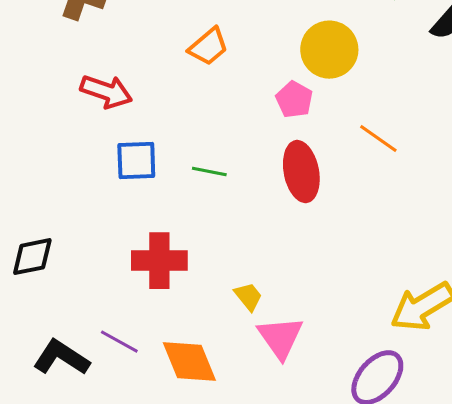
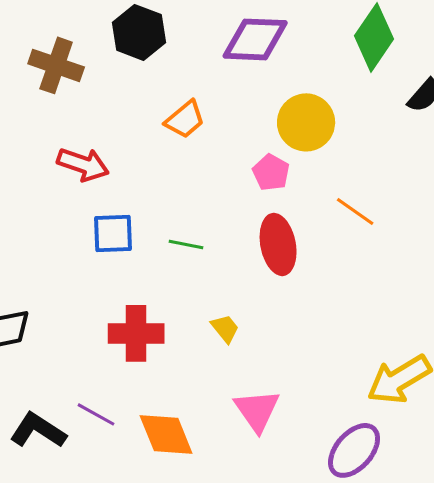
yellow trapezoid: (248, 297) -> (225, 328), moved

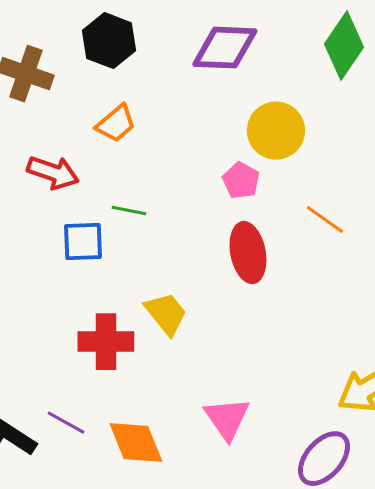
orange trapezoid: (185, 119) -> (116, 124), moved
green line: (186, 244) -> (129, 211), moved
yellow trapezoid: (225, 328) -> (166, 314), moved, size x1.5

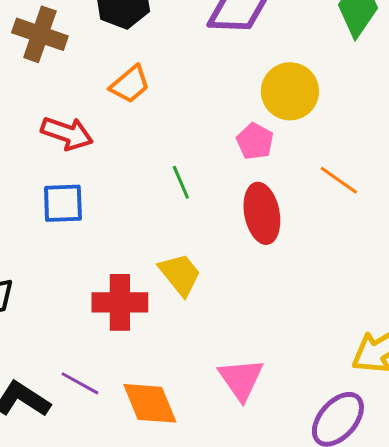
green line: (129, 211) -> (181, 182), moved, turned 56
blue square: (83, 242) -> (63, 203), moved

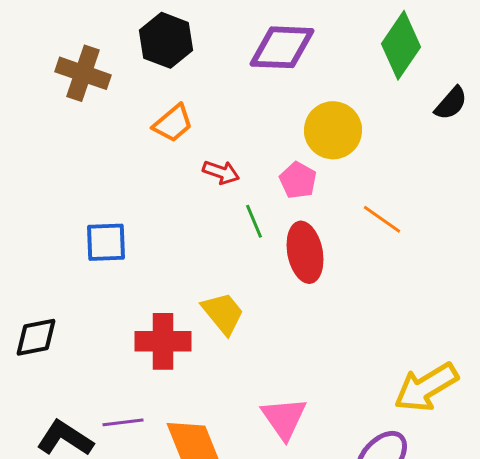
red arrow: (67, 133) -> (221, 172), moved, size x0.7
green line: (181, 182) -> (254, 221), moved
purple line: (80, 383) -> (123, 422), turned -36

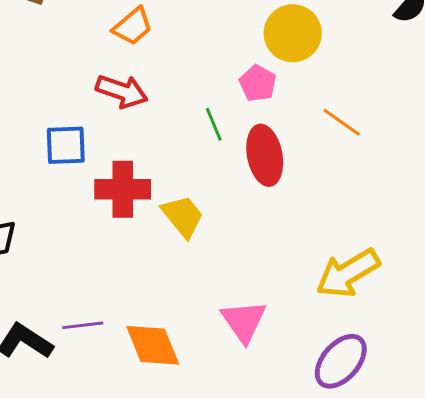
red arrow: (221, 172) -> (122, 91), moved, size x1.4
red cross: (163, 341) -> (123, 189), moved
yellow arrow: (426, 387) -> (348, 273), moved

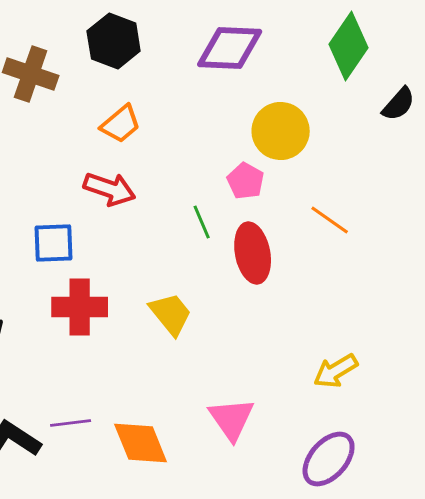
red cross: (123, 189) -> (80, 307), moved
yellow arrow: (348, 273) -> (336, 371), size x0.7

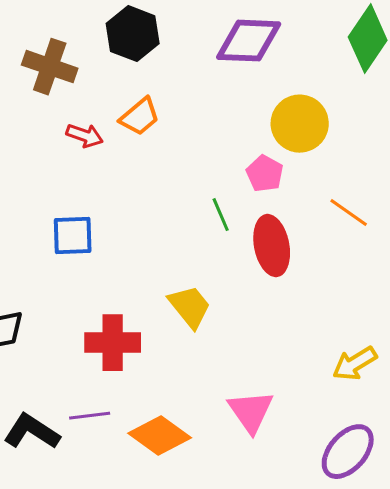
red arrow: (110, 189) -> (85, 136), moved, size x0.7
red cross: (80, 307) -> (113, 343), moved
orange diamond: (141, 443) -> (160, 436), turned -32

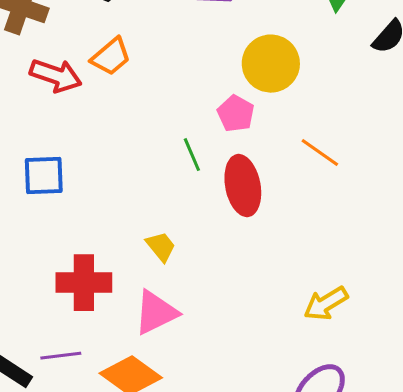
red arrow: (85, 136) -> (56, 76), size x1.4
yellow trapezoid: (190, 307) -> (161, 247), size x0.7
pink triangle: (251, 412) -> (156, 313), moved, turned 39

